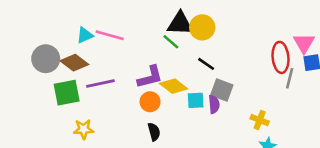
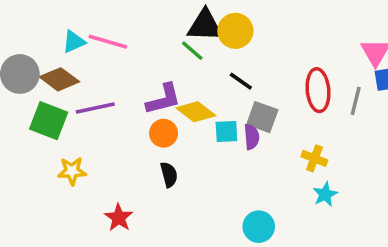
red ellipse: (281, 57) -> (318, 90), moved
green square: (67, 93) -> (49, 121), turned 32

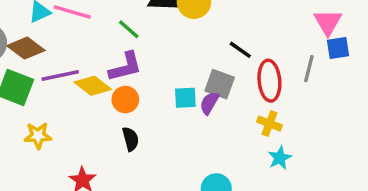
green line: (192, 51) -> (129, 29), moved
black line: (241, 81) -> (240, 50), moved
red ellipse: (318, 90) -> (269, 81), moved
yellow diamond: (196, 112) -> (93, 86), moved
purple semicircle: (252, 137) -> (209, 103), turned -145

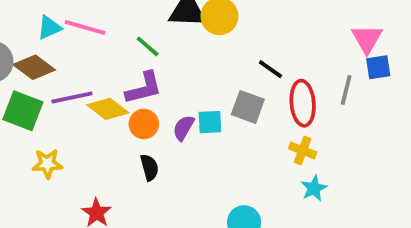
purple semicircle: (209, 103) -> (184, 128), moved

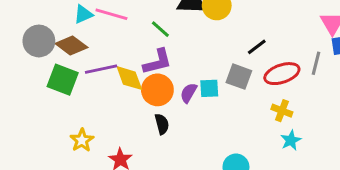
black line: (270, 69) -> (257, 47), turned -72
red ellipse: (303, 103) -> (282, 74), turned 76
yellow diamond: (108, 109) -> (129, 78), turned 32
orange circle: (144, 124) -> (157, 90), size x1.4
yellow star: (47, 164) -> (82, 140), moved, turned -30

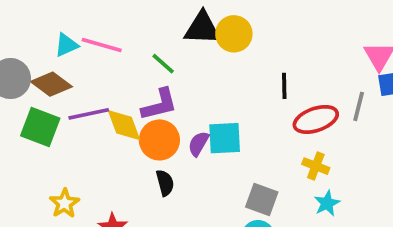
black line: (257, 47) -> (284, 86), turned -54
gray square: (239, 77) -> (262, 200), moved
cyan square: (209, 88) -> (225, 138), size x1.4

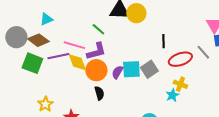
pink line: (102, 45) -> (74, 45), moved
gray line: (359, 106) -> (203, 52), turned -56
gray square: (262, 200) -> (149, 69), moved, turned 36
cyan star: (327, 203) -> (172, 95), moved

